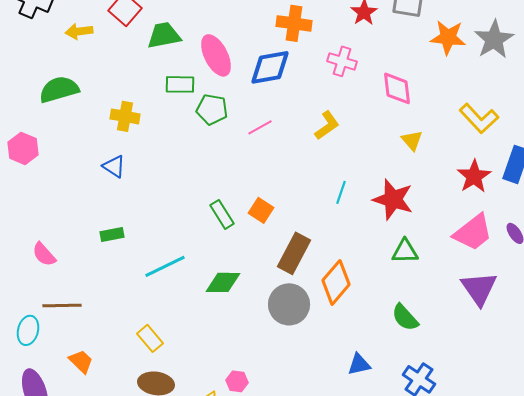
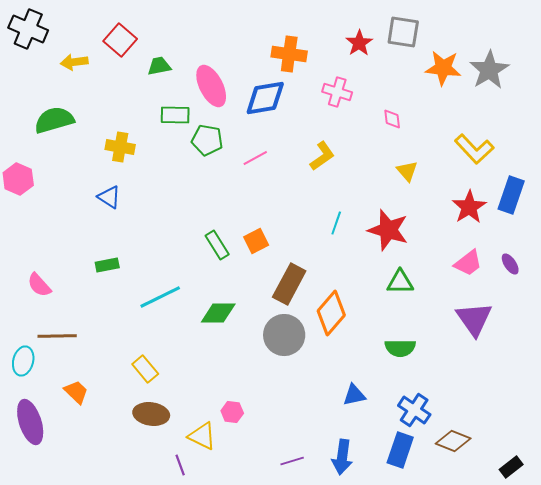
green trapezoid: (164, 35) -> (159, 66), size x0.7
pink diamond: (397, 88) -> (392, 119), size x0.6
orange square: (261, 210) -> (256, 241), turned 30
pink trapezoid: (473, 232) -> (468, 263), size x0.7
green semicircle: (405, 317) -> (400, 348), turned -48

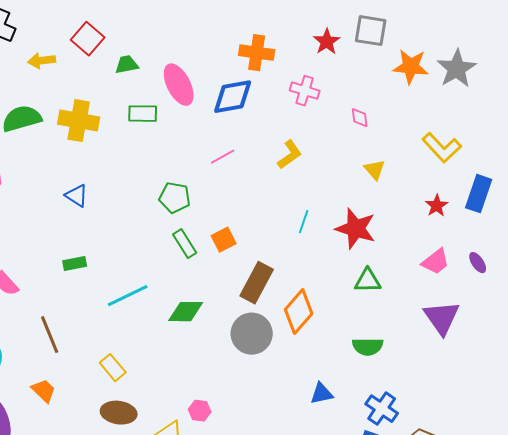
green pentagon: (207, 140) -> (175, 198), moved
yellow cross: (120, 147) -> (79, 121), moved, size x1.4
red star: (469, 207) -> (437, 206), size x0.7
brown line: (57, 336) -> (50, 335), moved, turned 69

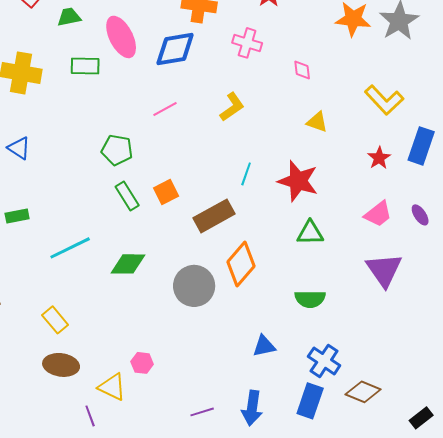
yellow triangle: (375, 170) -> (317, 122), turned -30
brown rectangle: (257, 283) -> (214, 216), moved, turned 33

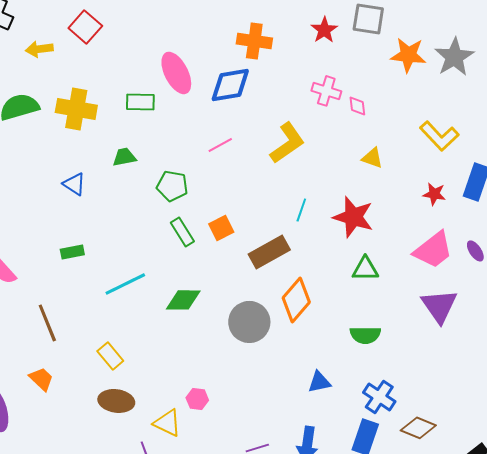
green trapezoid: (69, 17) -> (124, 157), moved
pink cross: (247, 43) -> (326, 91), moved
yellow L-shape: (232, 107) -> (287, 143), size x1.4
red star: (379, 158) -> (434, 194), turned -30
pink trapezoid: (378, 214) -> (433, 250), size x1.4

